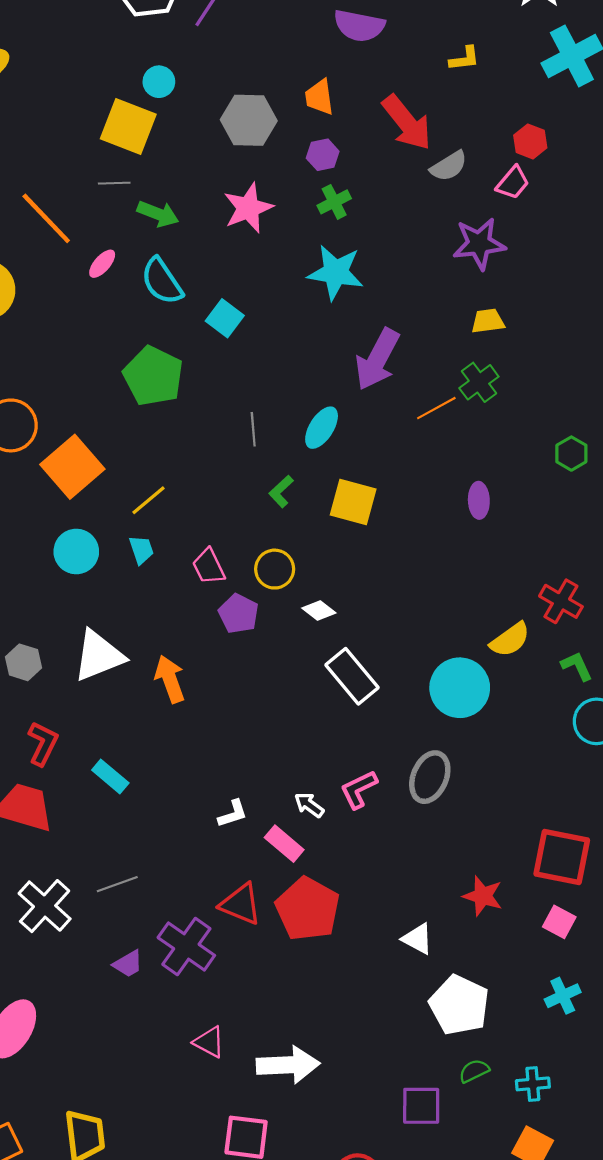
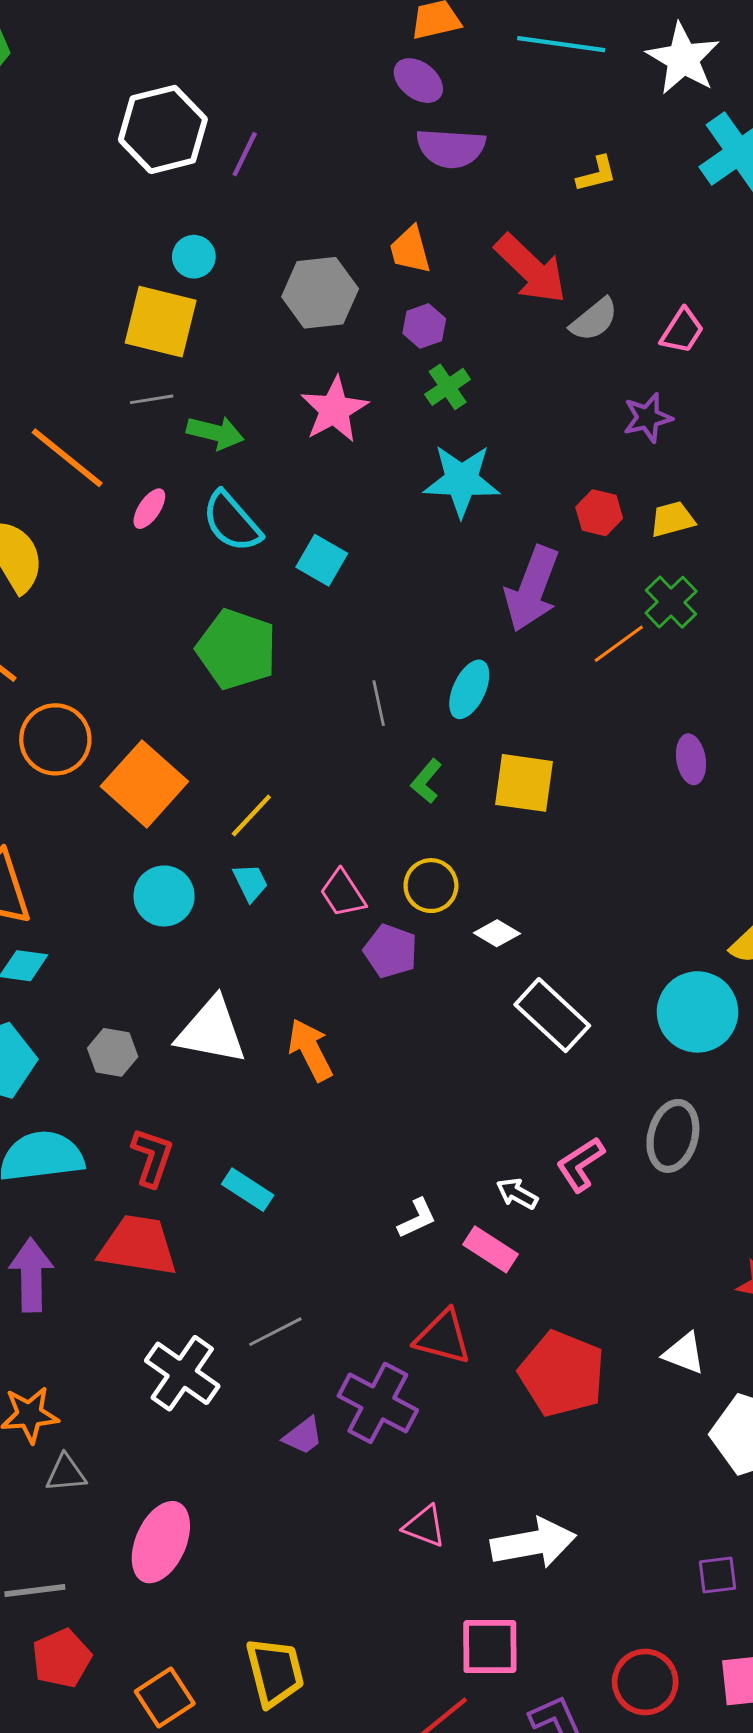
red hexagon: (530, 141) -> (599, 513), moved
purple star: (479, 244) -> (648, 418), size x0.7
white triangle: (99, 656) -> (212, 1031), turned 40
red pentagon: (308, 909) -> (562, 1374), moved
purple square: (421, 1106) -> (717, 1575), size x0.7

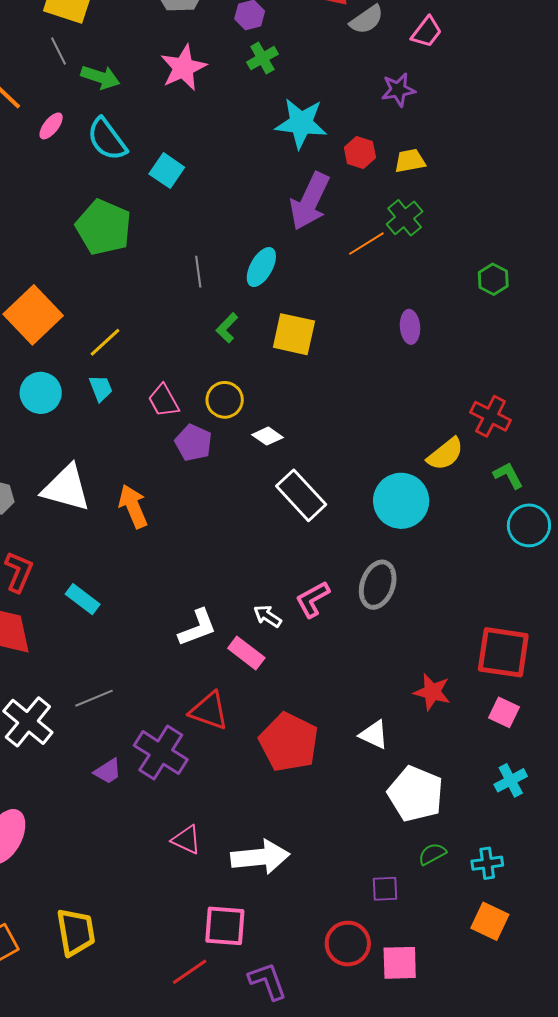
gray line: (152, 399) -> (58, 51), turned 68
cyan star: (462, 480) -> (301, 123), moved
white L-shape: (417, 1218) -> (197, 628), size x1.4
red circle: (645, 1682) -> (348, 944), moved

